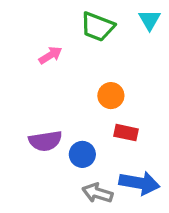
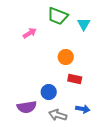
cyan triangle: (150, 20) -> (84, 24), moved
purple semicircle: (45, 141) -> (27, 107), moved
blue arrow: (139, 183) -> (83, 109), size x0.6

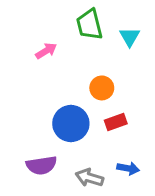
green trapezoid: (58, 16) -> (89, 25), turned 55
red rectangle: (75, 79) -> (116, 122), turned -32
blue circle: (49, 92) -> (71, 124), moved, size x1.5

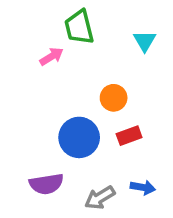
green trapezoid: (89, 25) -> (79, 27), moved
gray arrow: (89, 178) -> (100, 198), turned -48

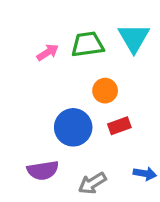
green trapezoid: (79, 27) -> (88, 44), moved, turned 96
cyan triangle: (145, 41) -> (134, 38), size x1.5
blue arrow: (143, 187) -> (145, 174), moved

